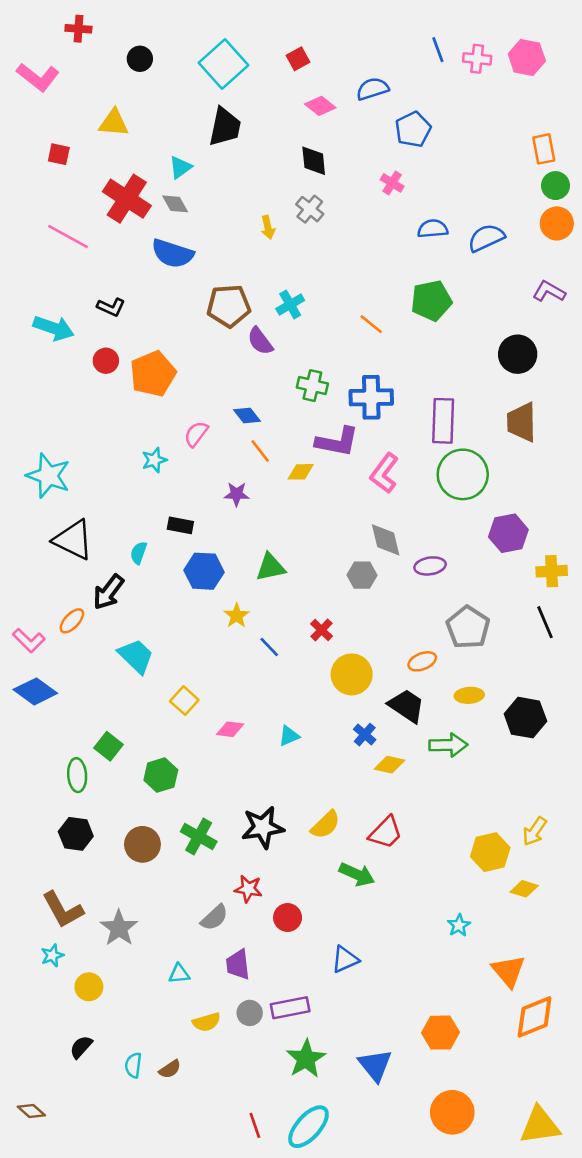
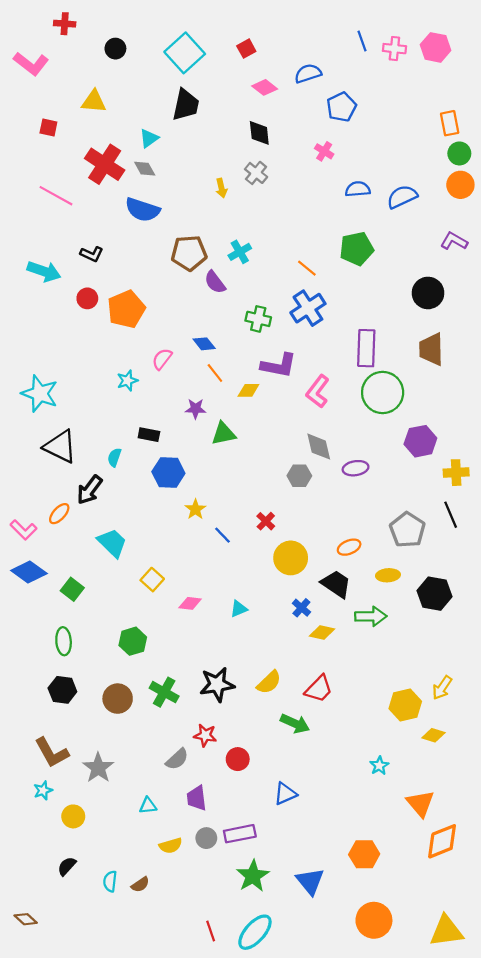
blue cross: (371, 397) -> (308, 308), moved, turned -32
green triangle: (271, 567) -> (224, 434), moved
gray pentagon: (468, 627) -> (407, 530), moved
green square: (108, 746) -> (72, 589), moved

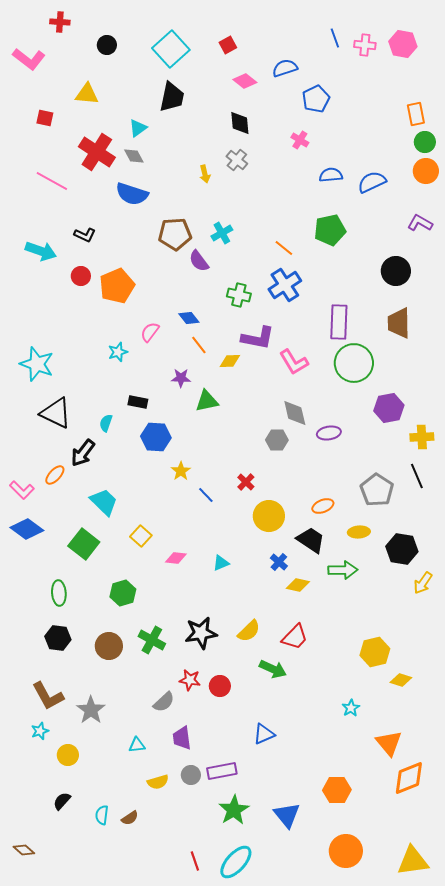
pink L-shape: (318, 391) -> (294, 362), turned -68
green square: (72, 589) -> (84, 544), moved, size x1.4
yellow arrow: (442, 688) -> (423, 583), moved
red circle: (238, 759) -> (220, 686), moved

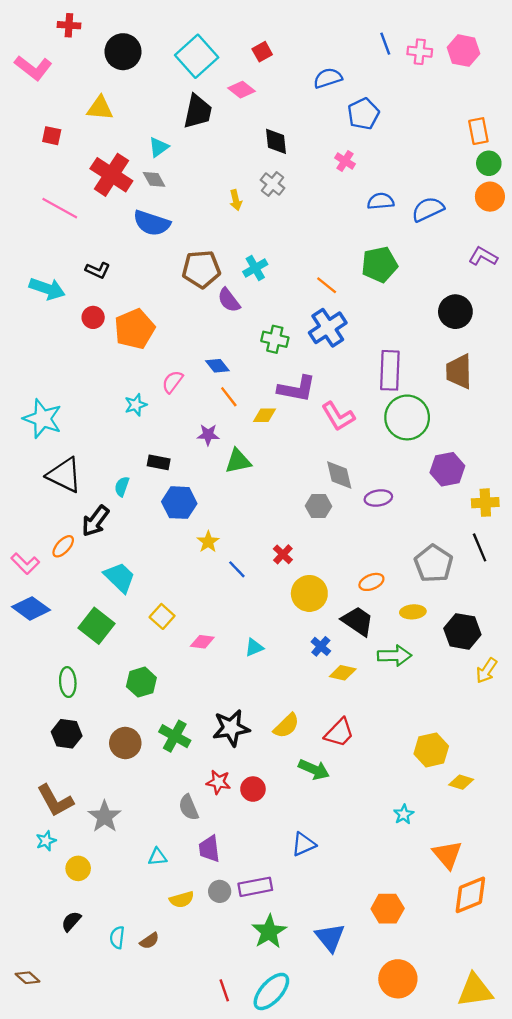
black circle: (107, 45) -> (123, 52), size x1.6
pink diamond: (245, 81) -> (241, 90), moved
gray semicircle: (164, 702) -> (189, 807), turned 110

